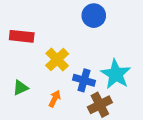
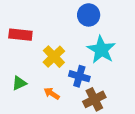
cyan star: (116, 74) -> (101, 50), moved
orange arrow: (55, 99) -> (52, 94), turned -84

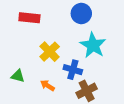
red rectangle: (20, 35) -> (29, 18), moved
green triangle: (19, 83) -> (18, 76), turned 40

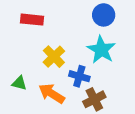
blue circle: (81, 14) -> (104, 15), moved
orange arrow: (47, 85) -> (52, 94), size x1.6

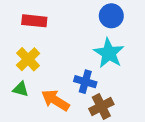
yellow cross: (54, 57) -> (28, 59), moved

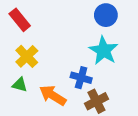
red rectangle: (34, 21) -> (20, 20), moved, turned 45

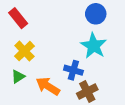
green triangle: (20, 85) -> (18, 77), turned -48

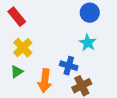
cyan star: (94, 46) -> (88, 43), size x0.7
orange arrow: (48, 86) -> (45, 81), turned -115

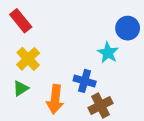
blue circle: (90, 13) -> (128, 28), moved

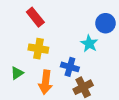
red rectangle: (21, 21) -> (35, 17), moved
yellow cross: (28, 59) -> (38, 49), moved, turned -36

